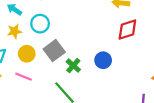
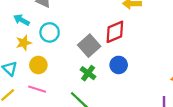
red diamond: (127, 29) -> (115, 32), moved
gray square: (54, 51) -> (89, 46), moved

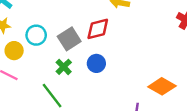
cyan circle: (50, 32) -> (36, 35), moved

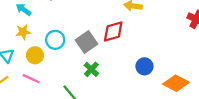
blue circle: (96, 63) -> (144, 66), moved
green cross: (64, 67) -> (91, 69), moved

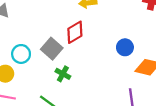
blue circle: (144, 66) -> (125, 47), moved

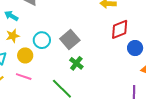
red diamond: (75, 32) -> (120, 29), moved

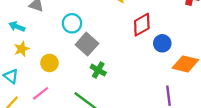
cyan circle: (42, 40) -> (72, 23), moved
yellow circle: (25, 55) -> (49, 63), moved
pink line: (24, 77) -> (41, 93), turned -49

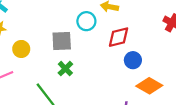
cyan circle: (72, 23) -> (86, 21), moved
gray square: (87, 44) -> (62, 41), turned 30

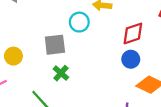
red diamond: (119, 37) -> (133, 33), moved

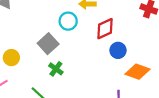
red diamond: (133, 33) -> (105, 29), moved
gray square: (55, 45) -> (48, 44), turned -30

